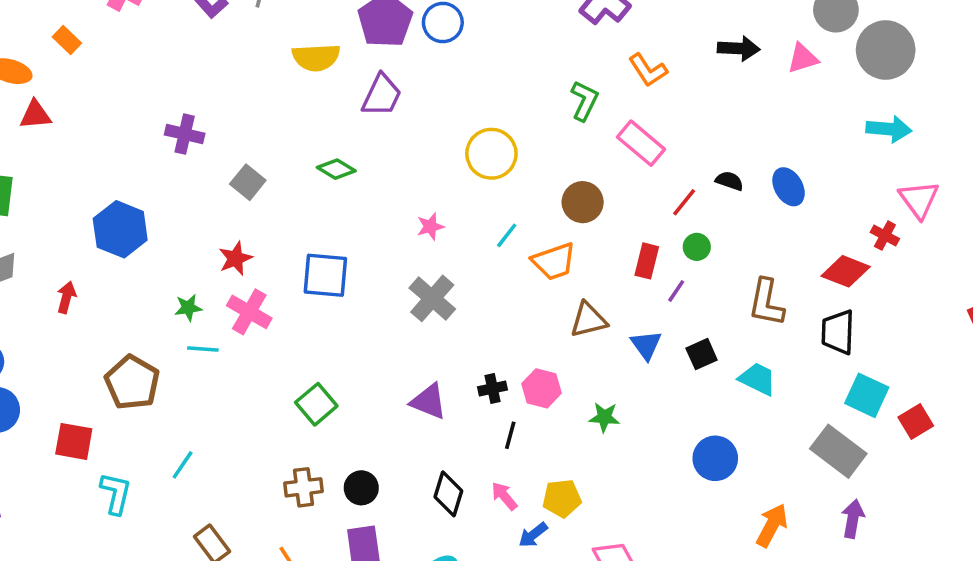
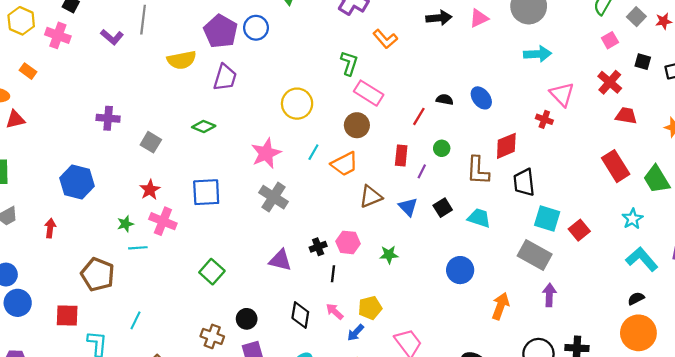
pink rectangle: (641, 143) -> (369, 93), moved
pink star: (430, 227) -> (266, 153), size x1.8
green circle: (697, 247) -> (442, 148), moved
red diamond: (846, 271) -> (506, 146), moved, turned -36
brown cross: (304, 487) -> (212, 336), moved, turned 35

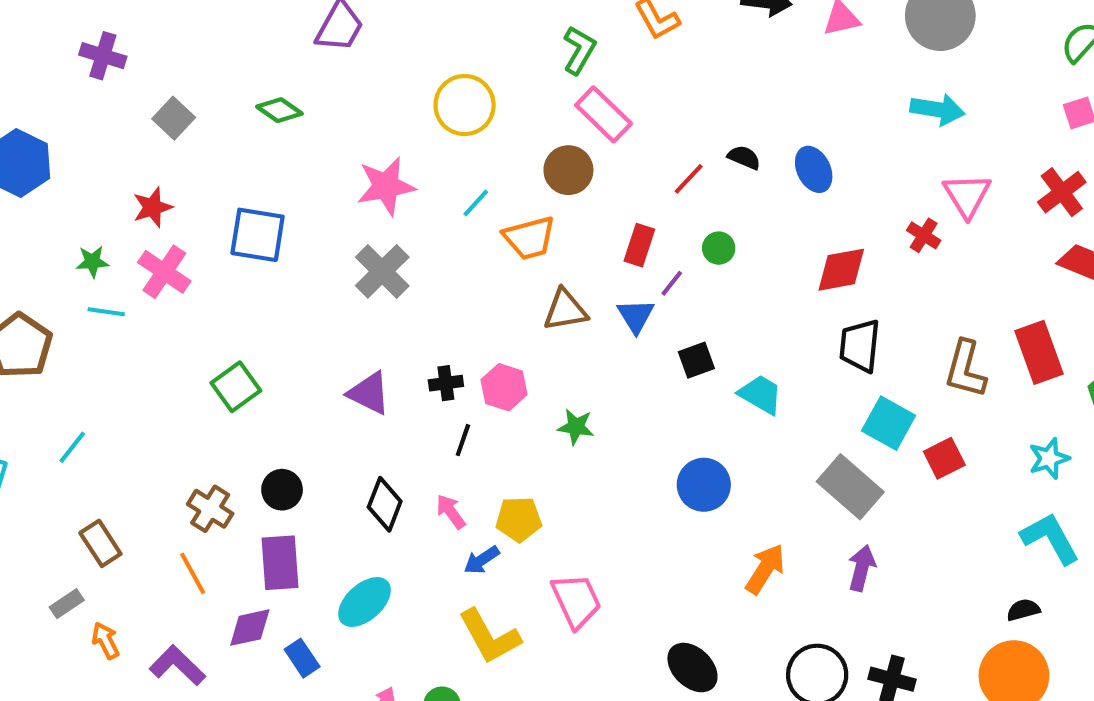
brown L-shape: (478, 171) -> (965, 369), moved
blue triangle: (408, 207) -> (636, 316), moved

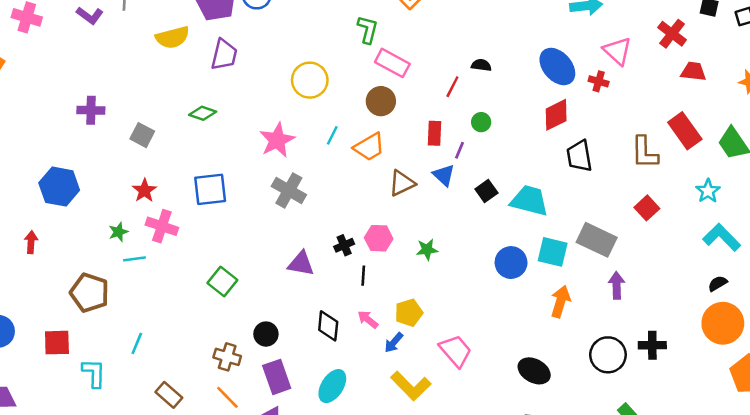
blue ellipse: (814, 169) -> (557, 67), moved, size x1.4
cyan trapezoid: (761, 394) -> (529, 201), size x1.4
cyan square: (889, 423) -> (553, 252), moved

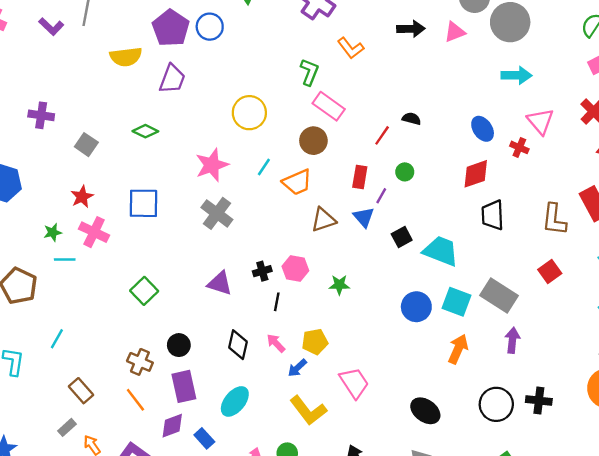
blue ellipse: (557, 67) -> (483, 129), size x0.7

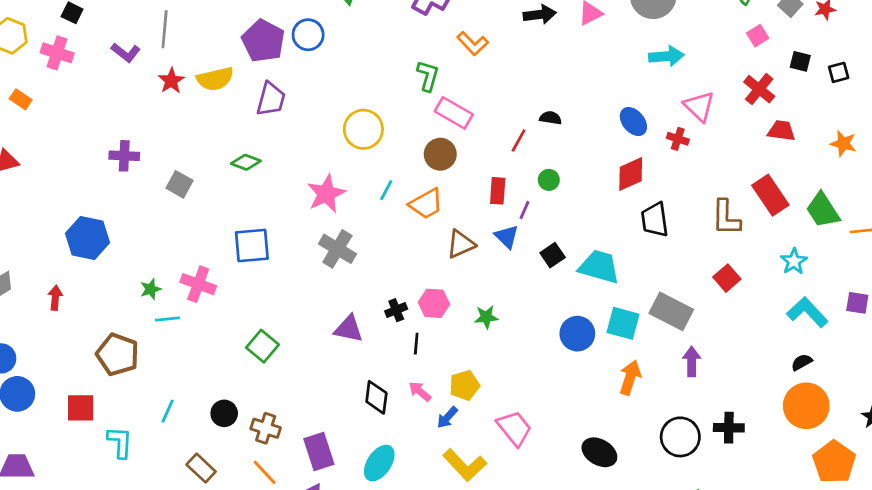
red star: (82, 197) -> (171, 81), moved
black circle: (179, 345) -> (224, 413), moved

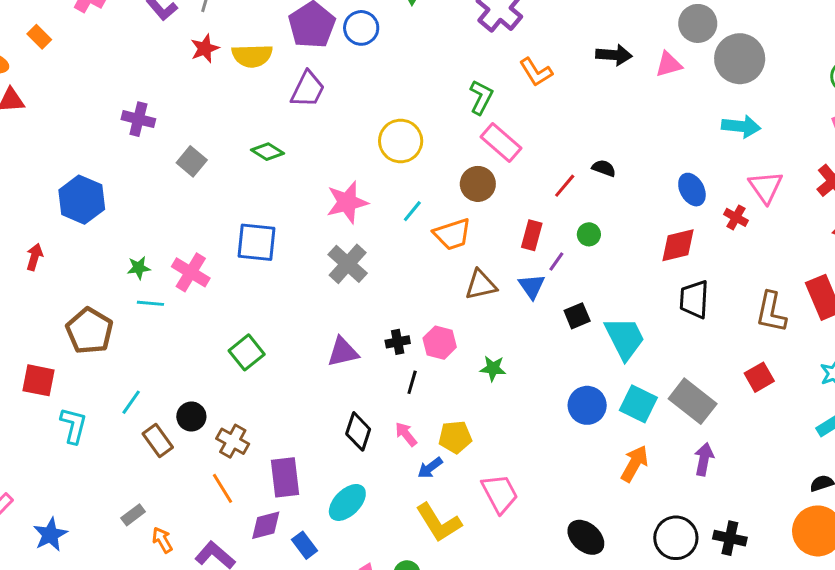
cyan trapezoid: (599, 267) -> (625, 338), turned 36
purple triangle: (349, 329) -> (343, 352), turned -36
brown rectangle: (201, 468) -> (158, 441), moved

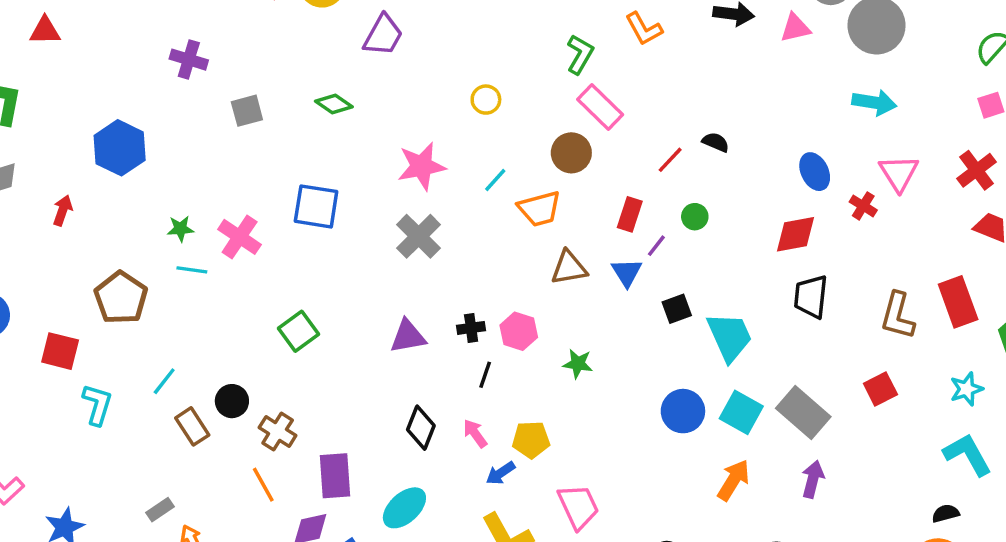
yellow circle: (401, 141) -> (486, 100), size x0.6
gray square: (192, 161) -> (247, 111), turned 32

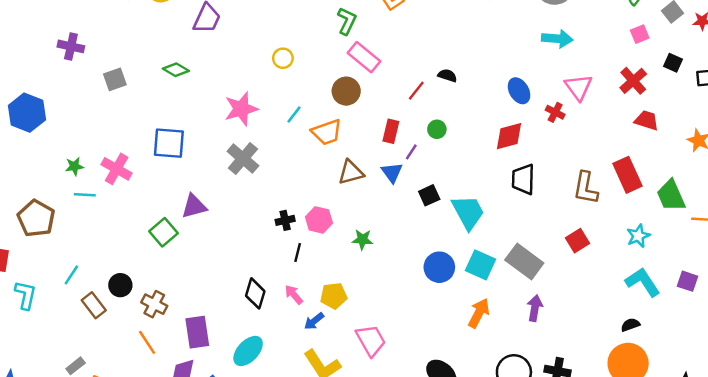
purple triangle: (408, 336) -> (194, 206), moved

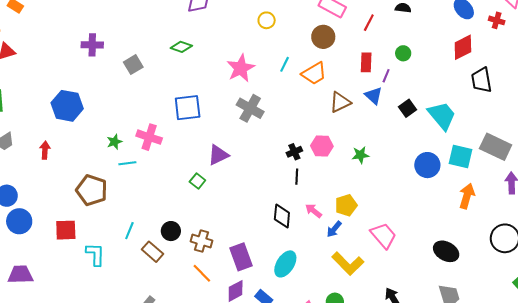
red line: (416, 91) -> (369, 23), moved
green square: (163, 232) -> (197, 181), size x0.7
black line: (298, 252) -> (297, 177), moved

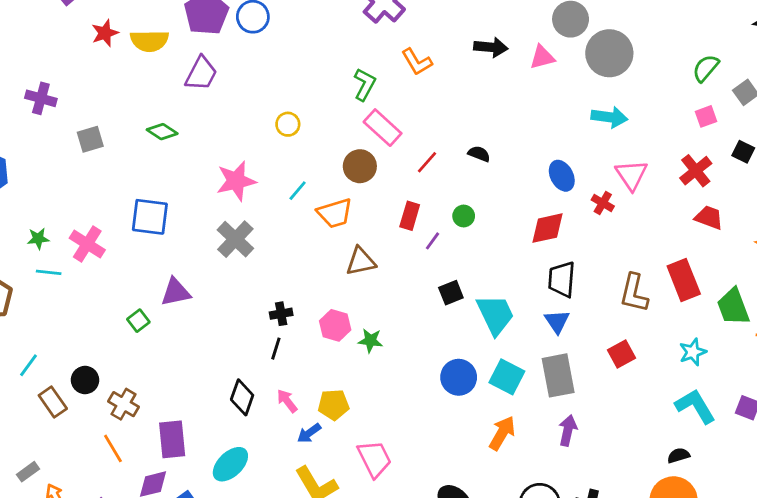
blue triangle: (374, 96) -> (557, 321), moved
pink hexagon: (322, 146) -> (335, 325), moved
gray rectangle: (496, 147) -> (558, 375), turned 40

